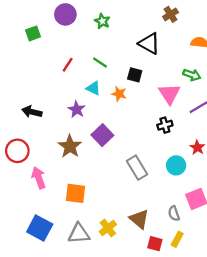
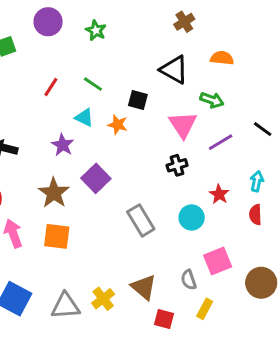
black triangle: (149, 44) -> (174, 70), moved
orange square: (75, 193) -> (57, 236), moved
yellow rectangle: (177, 239) -> (205, 309), moved

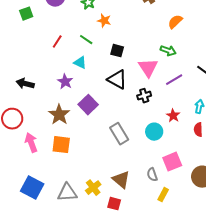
orange semicircle: (222, 58) -> (175, 22), turned -49
black triangle: (174, 70) -> (117, 80), moved
orange star: (118, 125) -> (104, 21), moved
red square: (164, 319) -> (114, 204), moved

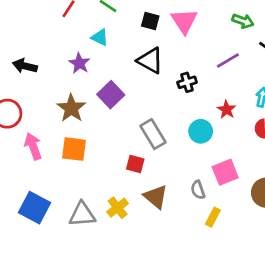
green arrow: (168, 51) -> (243, 21), moved
pink triangle: (148, 68) -> (184, 21), moved
red square: (114, 204) -> (135, 164), moved

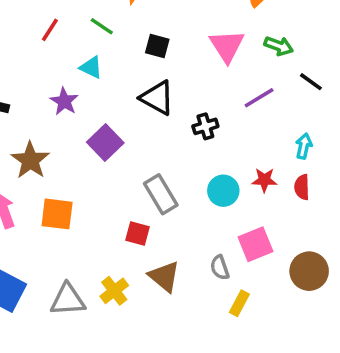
pink triangle: (184, 21) -> (227, 46), moved
brown star: (71, 108) -> (30, 160), moved
red star: (227, 110) -> (264, 180), moved, turned -30

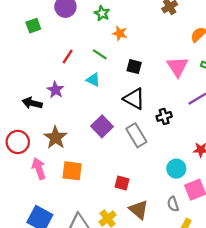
purple star: (64, 101) -> (55, 90), moved
cyan circle: (223, 191) -> (176, 169), moved
gray rectangle: (161, 194) -> (136, 135), moved

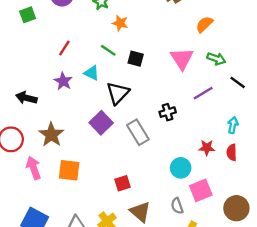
green line: (100, 54) -> (108, 50), moved
purple star: (55, 90) -> (63, 81), moved
black triangle: (134, 99) -> (118, 93), moved, turned 45
red square: (122, 183) -> (122, 183), turned -32

